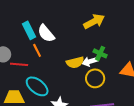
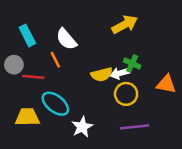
cyan rectangle: (29, 30) -> (27, 35), moved

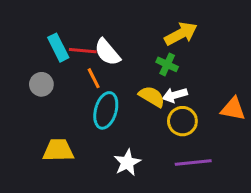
green cross: (132, 63) -> (167, 64), moved
yellow semicircle: (102, 74) -> (152, 97), turned -135
red line: (33, 77) -> (83, 51), moved
cyan ellipse: (55, 104) -> (106, 110), moved, turned 68

